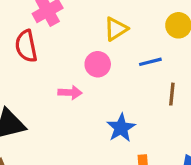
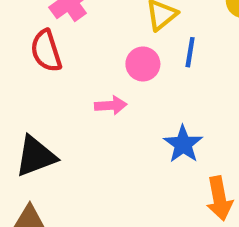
blue line: (150, 62) -> (190, 52), moved, turned -60

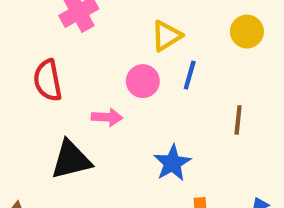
red semicircle: (46, 51) -> (48, 80), moved
black triangle: (36, 156) -> (71, 160), moved

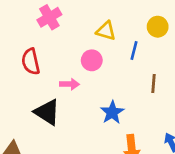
yellow triangle: (166, 36) -> (106, 31), turned 50
blue line: (190, 75) -> (134, 51), moved
black triangle: (71, 160) -> (47, 112), turned 48

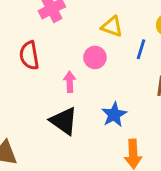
pink arrow: (69, 84) -> (70, 82), turned -96
black triangle: (47, 112) -> (64, 121), moved

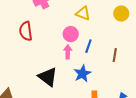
blue line: (141, 49) -> (88, 46), moved
pink arrow: (70, 82) -> (68, 52), moved

